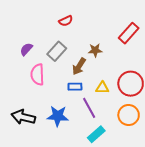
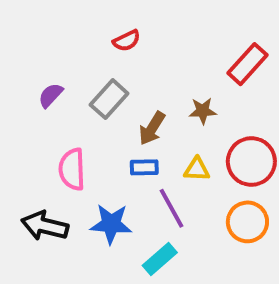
brown star: (95, 50) -> (203, 111), moved
pink semicircle: (37, 75) -> (72, 169), moved
cyan rectangle: (96, 134) -> (160, 259), moved

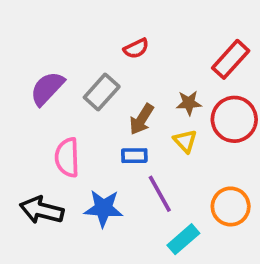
red semicircle: (127, 41) -> (136, 48), moved
purple semicircle: (51, 95) -> (47, 88), size x1.5
red circle: (251, 161) -> (234, 119), moved
yellow triangle: (197, 169) -> (185, 141), moved, turned 45
cyan rectangle: (160, 259) -> (183, 239), moved

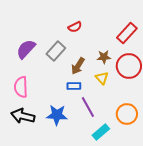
pink semicircle: (67, 157) -> (21, 87), moved

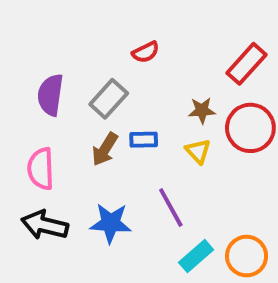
purple semicircle: (26, 49) -> (50, 95), turned -35
brown arrow: (78, 66) -> (105, 149), moved
blue rectangle: (74, 86) -> (144, 140), moved
orange circle: (127, 114) -> (247, 256), moved

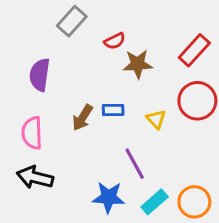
gray rectangle: (109, 99) -> (72, 21), moved
brown star: (202, 110) -> (138, 64), moved, size x1.4
blue star: (111, 223) -> (109, 197), moved

